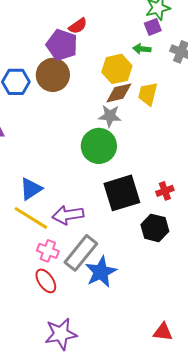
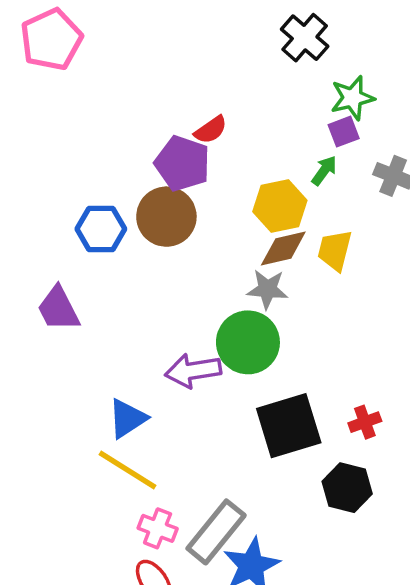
green arrow: (142, 49) -> (324, 171), turned 120
purple arrow: (68, 215) -> (193, 371), moved

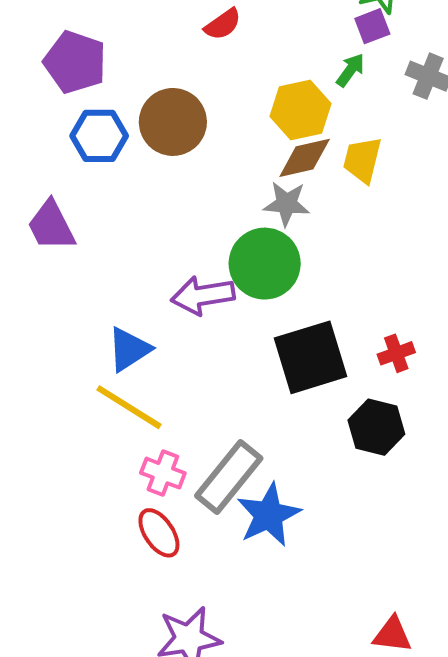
purple pentagon: (182, 163) -> (75, 62), moved

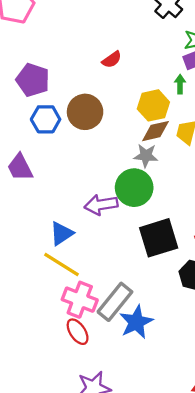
green arrow: (350, 70) -> (180, 84), turned -36
pink cross: (163, 473) -> (80, 300), size x1.5

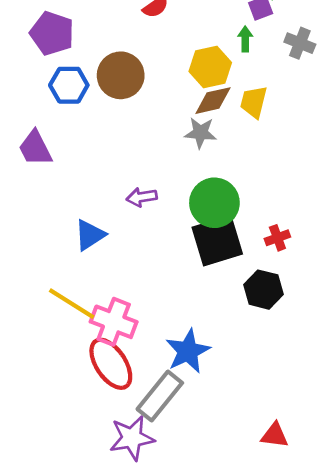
green circle: (134, 188) -> (214, 203), moved
purple arrow: (101, 205) -> (142, 197), size x0.7
yellow line: (62, 264) -> (72, 304), moved
gray rectangle: (115, 302) -> (160, 396), moved
red ellipse: (78, 332) -> (111, 364), size x1.5

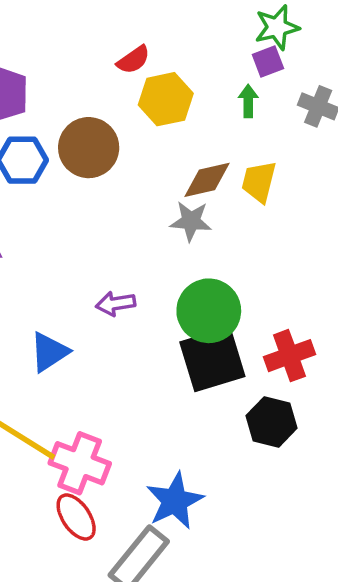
yellow hexagon: (210, 67) -> (166, 99), moved
red cross: (277, 238) -> (289, 356), size x1.5
red ellipse: (111, 364) -> (76, 517), size x0.7

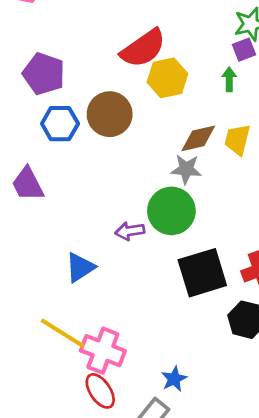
red semicircle: (133, 60) -> (143, 48), size x1.8
green circle: (209, 311) -> (171, 211), moved
blue star: (175, 501) -> (174, 379), size x0.6

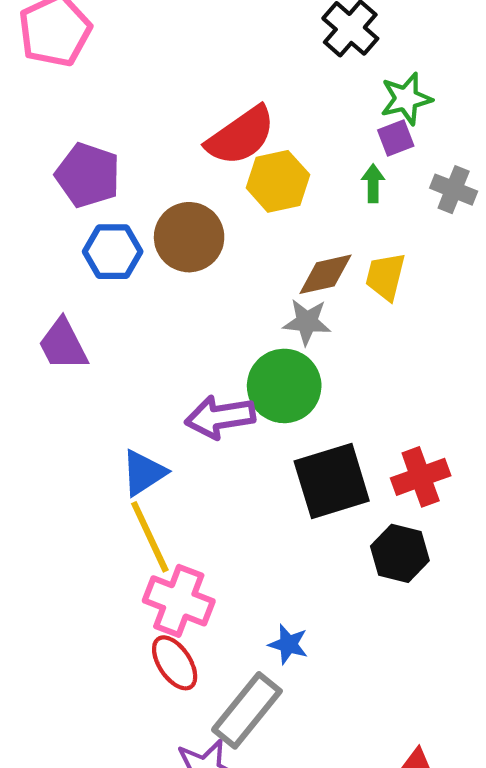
purple arrow: (130, 231) -> (220, 417), size x1.5
yellow line: (63, 333) -> (150, 537), moved, turned 33
blue star: (174, 379) -> (288, 644), turned -30

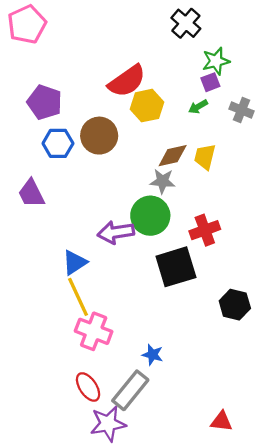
green arrow: (373, 183) -> (198, 107), turned -120
red cross: (421, 477) -> (205, 230), moved
black hexagon: (400, 553) -> (235, 305), moved
red ellipse: (175, 663) -> (88, 387), moved

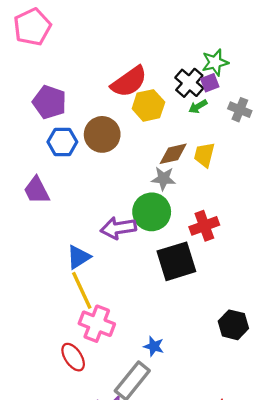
black cross: (186, 23) -> (189, 83), moved
black hexagon: (235, 305) -> (233, 325), moved
red ellipse: (88, 387) -> (73, 357), moved

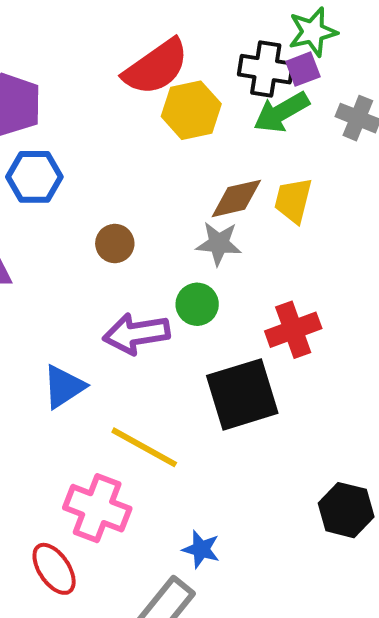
black cross: (189, 83) -> (266, 69), turned -32
green arrow: (198, 106) -> (281, 112), size x1.6
brown circle: (102, 134) -> (115, 243), moved, size x0.6
green circle: (152, 212) -> (197, 304), size x0.6
yellow line: (82, 290) -> (144, 447), moved, turned -36

